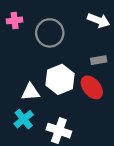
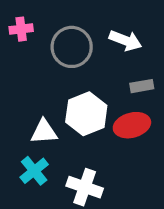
white arrow: (99, 20) -> (125, 40), moved
red ellipse: (92, 87) -> (132, 125), turned -65

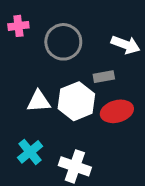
white arrow: (125, 40) -> (126, 45), moved
gray rectangle: (142, 86) -> (104, 77), moved
white triangle: (44, 132) -> (39, 101), moved

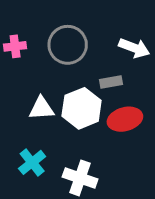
pink cross: (18, 26) -> (15, 46), moved

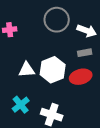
gray circle: (68, 45) -> (57, 20), moved
gray rectangle: (111, 82) -> (85, 53), moved

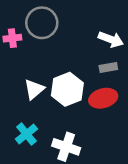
gray circle: (57, 20) -> (42, 23), moved
white triangle: (27, 70) -> (34, 89), turned -36

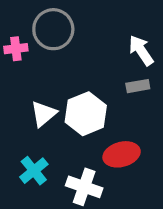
white arrow: (111, 39) -> (141, 50), turned -145
red ellipse: (103, 98) -> (122, 154), moved

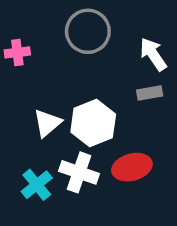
gray circle: (53, 29) -> (88, 31), moved
white cross: (84, 187) -> (79, 172), moved

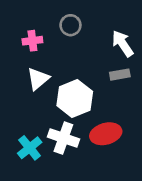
gray circle: (88, 31) -> (70, 25), size x0.6
pink cross: (17, 52) -> (32, 41), moved
white triangle: (47, 123) -> (38, 79), moved

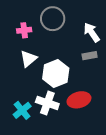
gray circle: (70, 25) -> (53, 19), size x1.5

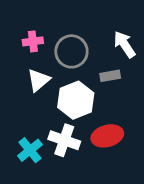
gray circle: (53, 19) -> (71, 51), moved
gray rectangle: (90, 56) -> (110, 76), moved

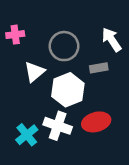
pink cross: (33, 41) -> (15, 35), moved

